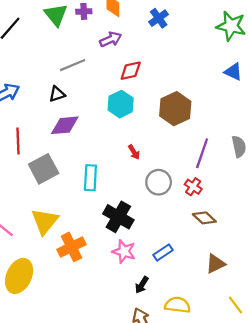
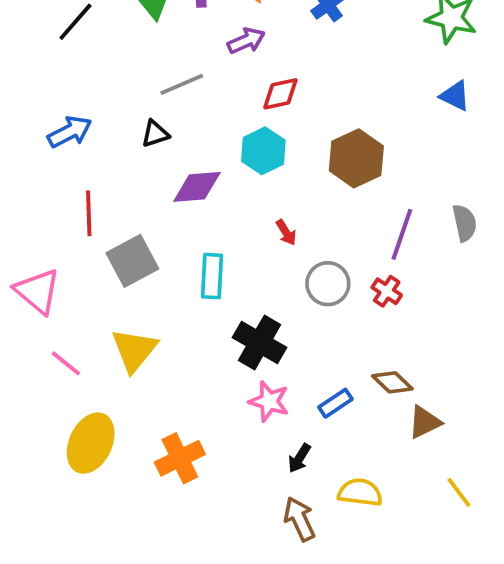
purple diamond: (65, 125) -> (197, 187), moved
brown diamond: (204, 218) -> (392, 382), moved
orange cross: (71, 247) -> (180, 458), moved

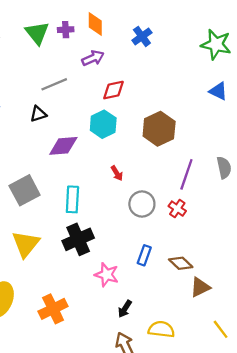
black cross: (260, 342) -> (78, 239), moved, turned 36
blue rectangle: (335, 403) -> (144, 255), moved, turned -36

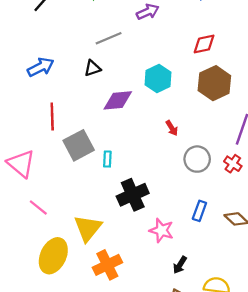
red diamond: (113, 90) -> (204, 44), moved
cyan rectangle: (72, 199) -> (107, 159), moved, size x0.6
yellow triangle: (26, 244) -> (88, 228), moved

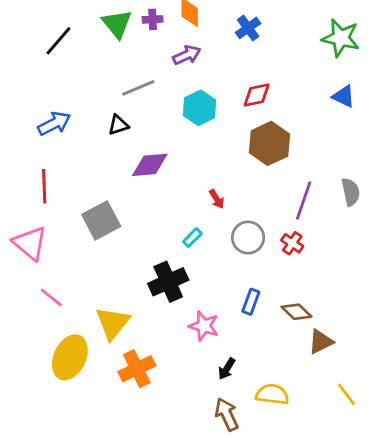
cyan hexagon: (158, 79) -> (200, 108), moved
red line: (52, 117) -> (44, 186), moved
cyan rectangle: (107, 159) -> (192, 238), moved, turned 42

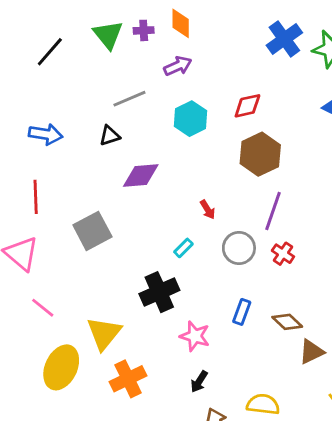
blue cross: (248, 28) -> (284, 39), moved, size x1.4
blue arrow: (54, 124) -> (46, 134), turned 36
purple line: (304, 200) -> (273, 211), moved
black arrow: (227, 369) -> (199, 382), moved

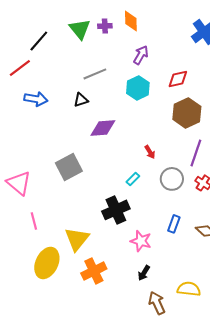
purple arrow: (178, 66) -> (141, 55), moved, turned -36
red line: (36, 197) -> (20, 68), moved, turned 55
pink line: (43, 308) -> (34, 221), turned 36

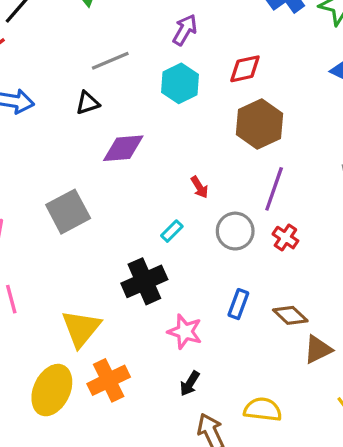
yellow ellipse: (47, 263) -> (52, 390), moved

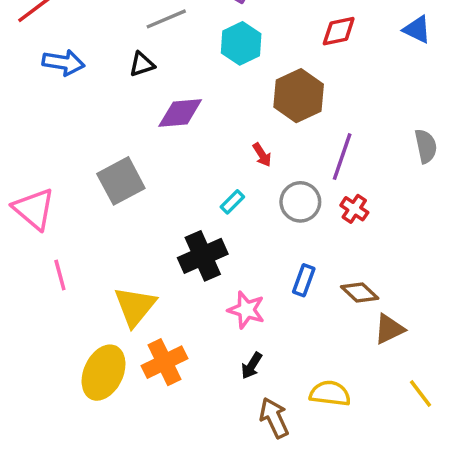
red diamond: (245, 69) -> (339, 31), moved
brown hexagon: (259, 124) -> (299, 96), moved

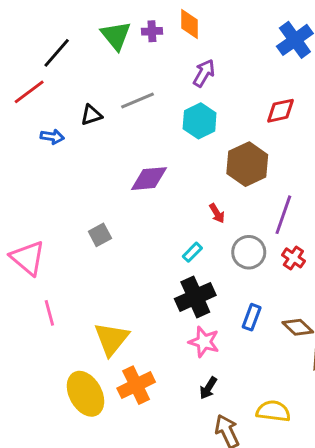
blue arrow: (63, 63) -> (52, 137), size x0.7
black triangle: (142, 64) -> (91, 115), moved
gray square: (121, 181) -> (100, 235), size x0.6
black cross: (203, 256) -> (195, 297), moved
yellow ellipse: (104, 373) -> (85, 394), turned -54

